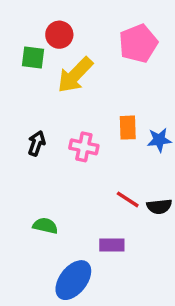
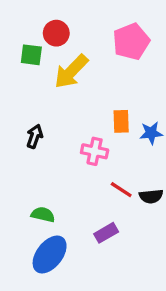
pink cross: (84, 147) -> (95, 151), moved
purple rectangle: (112, 245) -> (106, 233), turned -30
blue ellipse: (73, 280) -> (50, 255), moved

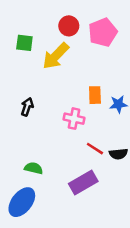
red circle: (56, 33) -> (69, 26), moved
purple rectangle: (106, 233) -> (83, 183), size x1.5
blue ellipse: (50, 255) -> (22, 202), moved

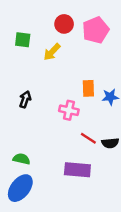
yellow arrow: (56, 56) -> (52, 52), size x0.7
green semicircle: (34, 168) -> (22, 159), moved
purple rectangle: (83, 183) -> (77, 170), turned 35

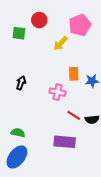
red circle: (64, 24) -> (39, 20), moved
yellow arrow: (52, 52) -> (61, 43), moved

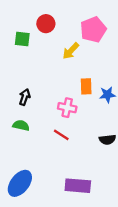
red line: (74, 115) -> (61, 135), moved
green semicircle: (18, 133) -> (21, 125), moved
purple rectangle: (65, 142) -> (78, 186), moved

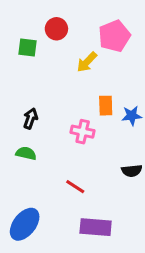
red line: (61, 135) -> (75, 187), moved

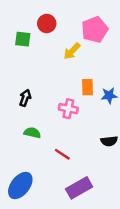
green semicircle: (26, 153) -> (32, 133), moved
purple rectangle: (96, 227) -> (79, 188), turned -35

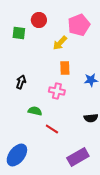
orange rectangle: (88, 87) -> (65, 68), moved
green semicircle: (32, 133) -> (35, 111), moved
purple rectangle: (79, 188) -> (78, 157), moved

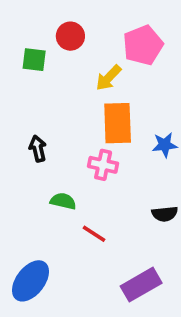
orange rectangle: (65, 68) -> (118, 123), size x1.6
black arrow: (21, 82) -> (38, 149), turned -32

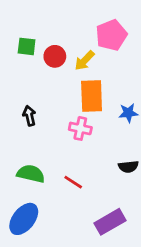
red circle: (70, 36) -> (55, 56), moved
green semicircle: (63, 201) -> (31, 174), moved, size x1.4

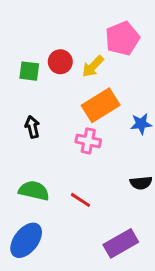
green square: (27, 46) -> (29, 71), moved
orange rectangle: (92, 96) -> (101, 105), turned 60

